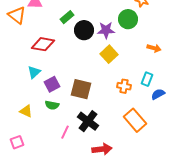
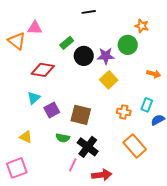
green semicircle: (52, 105) -> (63, 138), moved
pink line: (65, 132) -> (73, 165), moved
pink square: (17, 142) -> (17, 168), size x1.5

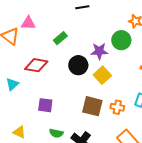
black circle: (84, 56) -> (78, 65), moved
cyan triangle: (34, 98) -> (12, 84), moved
purple square: (52, 110) -> (45, 105), turned 35
brown square: (81, 115) -> (92, 106), moved

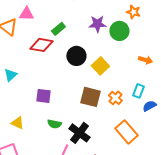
purple star: (99, 51) -> (97, 24), moved
red diamond: (36, 65) -> (41, 45), moved
orange cross: (117, 107) -> (115, 98), turned 32

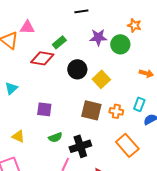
orange cross: (115, 98) -> (116, 111), turned -32
green semicircle: (54, 124) -> (55, 137), turned -32
black cross: (79, 133) -> (80, 146), turned 35

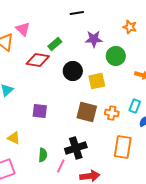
pink triangle: (27, 27) -> (23, 29), turned 42
green circle: (120, 44) -> (116, 56), moved
yellow square: (101, 79) -> (97, 81), turned 30
green semicircle: (55, 137) -> (43, 155), moved, turned -64
orange rectangle: (127, 145) -> (123, 147), turned 50

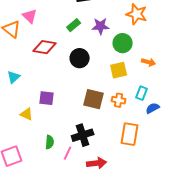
orange star: (130, 27) -> (137, 14), size x1.5
green rectangle: (55, 44) -> (74, 25), moved
yellow square: (97, 81) -> (119, 70), moved
yellow triangle: (14, 138) -> (27, 114), moved

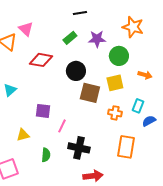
brown square: (94, 99) -> (90, 93), moved
yellow triangle: (27, 114) -> (23, 135), moved, turned -40
black cross: (83, 135) -> (79, 148), turned 30
pink line: (68, 153) -> (62, 126), moved

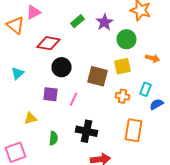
pink triangle: (26, 29) -> (34, 12), turned 49
purple star: (97, 39) -> (104, 22), turned -30
black circle: (76, 71) -> (62, 67), moved
pink line: (62, 126) -> (74, 99), moved

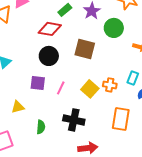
red diamond: (48, 43) -> (50, 29), moved
yellow square: (122, 66) -> (90, 89), moved, turned -36
brown square: (98, 76) -> (85, 49), moved

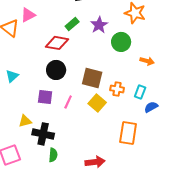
brown square: (85, 49) -> (92, 78), moved
orange cross: (110, 85) -> (117, 89), moved
black cross: (74, 120) -> (43, 134), moved
green semicircle: (41, 127) -> (53, 155), moved

